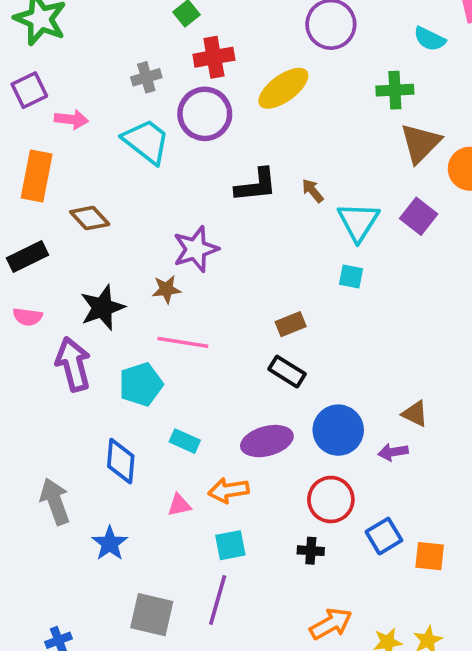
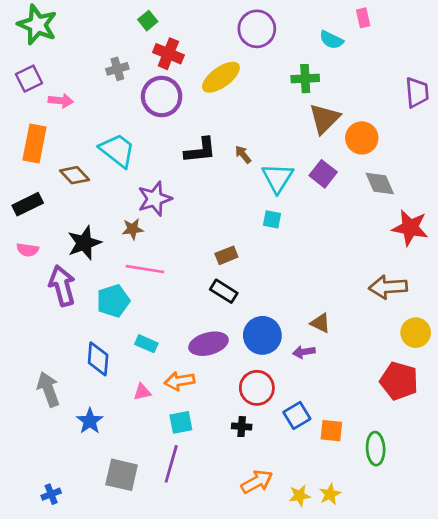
red cross: (214, 57) -> (168, 54), turned 32
cyan trapezoid: (146, 141) -> (117, 150), moved

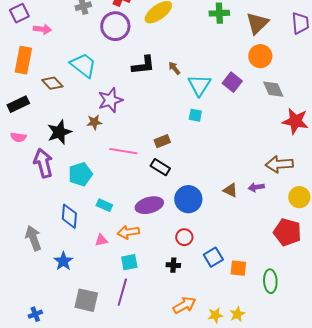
brown triangle: (324, 119) -> (257, 23), moved
pink line: (145, 269) -> (123, 151), moved
purple arrow: (304, 352) -> (256, 187), moved
red circle: (257, 388) -> (184, 237), size x0.7

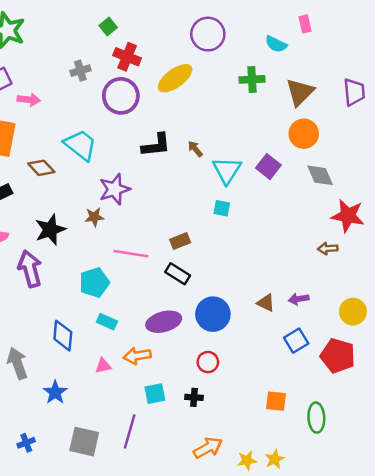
brown arrow: (279, 164) -> (328, 249), moved, size x0.6
cyan pentagon: (80, 174) -> (94, 283), moved
blue square: (213, 257) -> (296, 341), moved
cyan square: (129, 262) -> (155, 394), moved
blue cross: (35, 314) -> (26, 443), moved

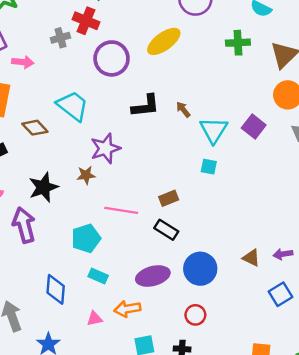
red cross: (127, 57) -> (86, 21), moved
gray cross: (80, 71) -> (60, 38), moved

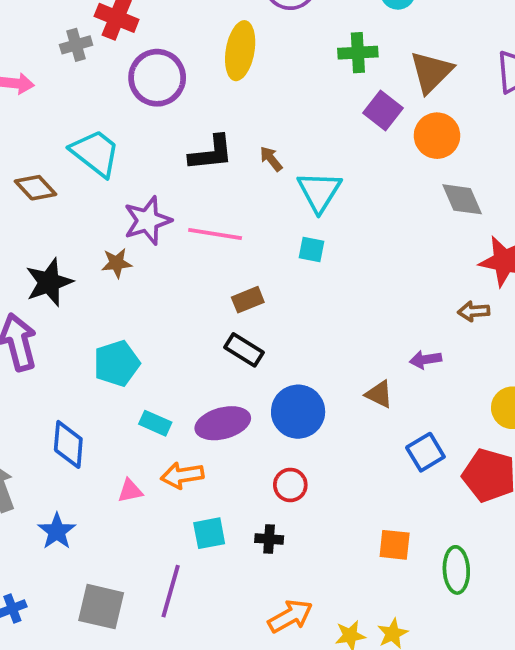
yellow ellipse: (164, 41) -> (240, 51), turned -44
purple square: (254, 127) -> (383, 111), moved
pink line: (121, 210) -> (215, 234), moved
purple arrow: (283, 254) -> (425, 360), moved
cyan rectangle: (98, 276) -> (155, 423), moved

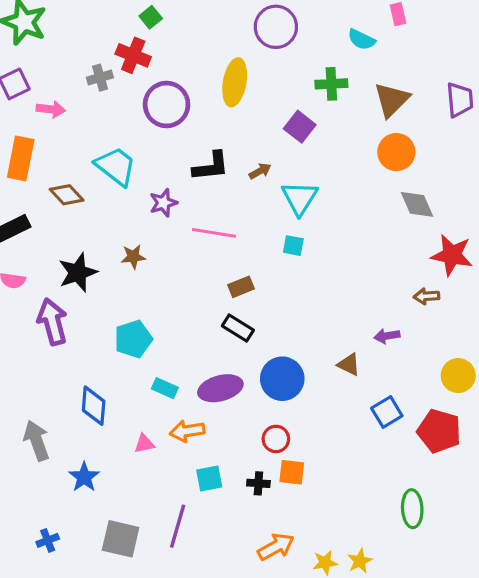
purple square: (383, 111) -> (300, 127), moved
brown arrow: (271, 159) -> (260, 171), turned 100
purple star: (147, 221) -> (163, 203), moved, size x0.7
orange square: (395, 545) -> (292, 472), moved

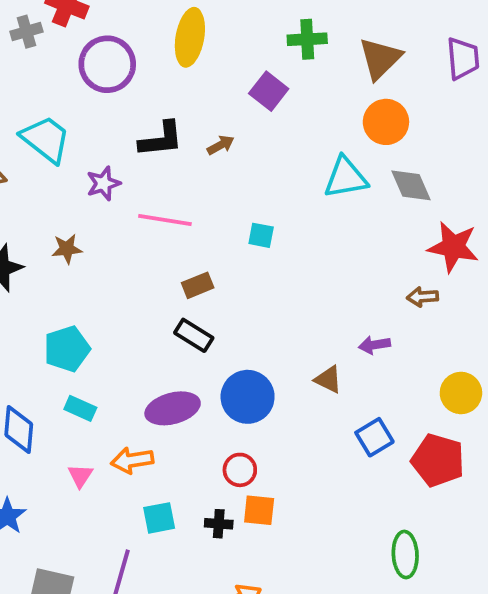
cyan triangle: (300, 198) -> (346, 178), moved, turned 48
cyan rectangle: (165, 388) -> (80, 408), moved
pink triangle: (144, 444) -> (80, 476), turned -45

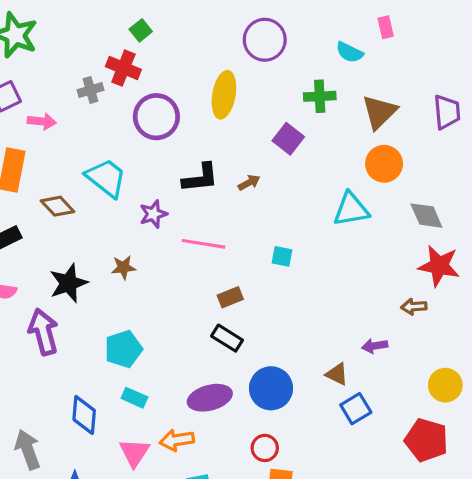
gray diamond: (411, 185) -> (426, 216), moved
blue square: (374, 437) -> (356, 409), moved
pink triangle: (80, 476) -> (134, 453), size x1.5

